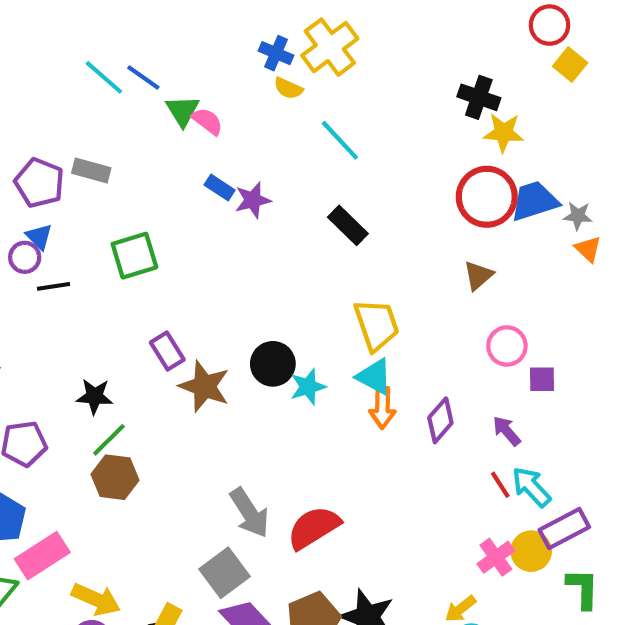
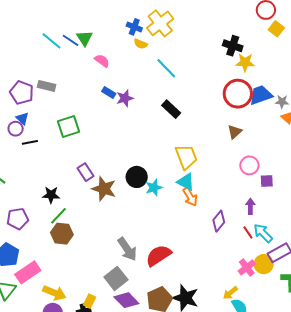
green triangle: (183, 111) -> (84, 38), moved
orange arrow: (382, 408) -> (190, 197), turned -30
purple diamond: (440, 420) -> (219, 221), moved
purple arrow: (507, 431) -> (250, 206), turned 42

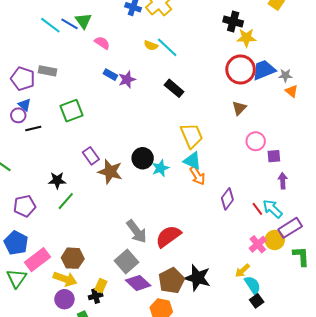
yellow semicircle: (141, 44) -> (151, 45), moved
purple arrow: (250, 206) -> (283, 181), moved
brown hexagon: (62, 234) -> (73, 258), moved

